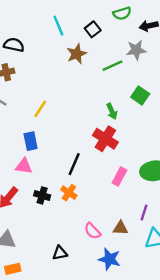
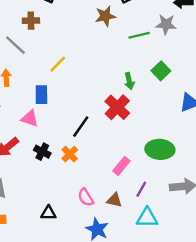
pink rectangle: (119, 177) -> (121, 166), moved

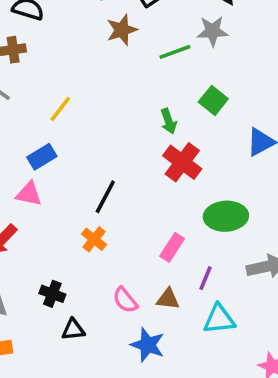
blue rectangle: (41, 95) -> (42, 157), turned 66
red cross: (117, 107) -> (182, 162), moved
black cross: (42, 152) -> (52, 294), moved

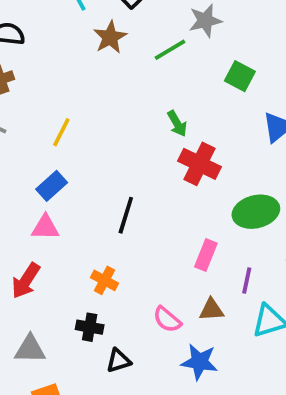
green square: (213, 100) -> (240, 76), moved
orange cross: (94, 239) -> (105, 280), moved

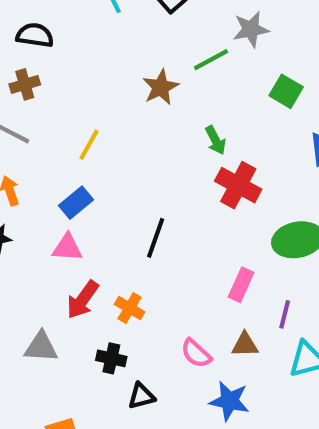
brown star: (110, 37) -> (161, 87), moved
red arrow: (26, 281) -> (83, 300), moved
gray triangle: (30, 349) -> (41, 347), moved

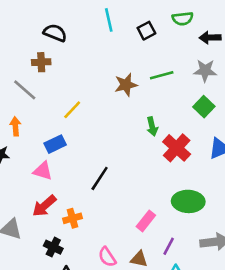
gray star: (251, 29) -> (205, 71), moved
red cross: (238, 185) -> (177, 148), moved
orange cross: (130, 308) -> (72, 218), turned 30

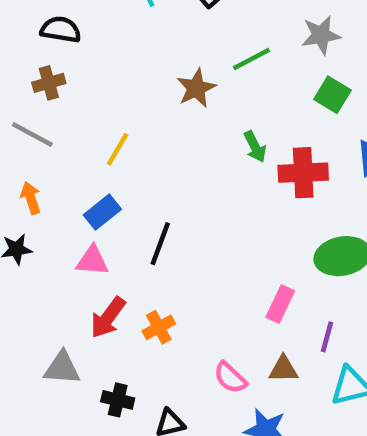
red cross: (177, 148) -> (303, 173), turned -32
black line: (100, 178) -> (160, 244), moved
black cross: (53, 247) -> (118, 400), moved

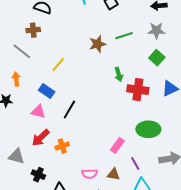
blue rectangle: (102, 212) -> (47, 91), turned 63
purple line: (327, 337) -> (135, 164), turned -56
pink semicircle: (230, 378) -> (90, 174), turned -56

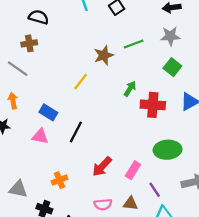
yellow line: (58, 65) -> (81, 82), moved
green arrow: (119, 74) -> (130, 89), turned -128
red arrow: (41, 138) -> (102, 167), moved
orange cross: (62, 146) -> (59, 180), moved

